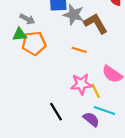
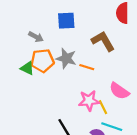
gray star: (74, 15) -> (66, 58), moved
green triangle: (20, 34) -> (27, 68), moved, turned 32

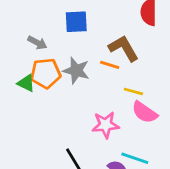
orange line: (87, 67) -> (110, 65), moved
yellow line: (103, 107) -> (133, 91), moved, turned -48

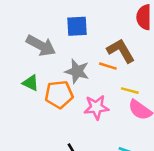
gray arrow: (37, 43) -> (41, 46), size x1.6
orange pentagon: (46, 73) -> (59, 94), moved
pink star: (106, 125) -> (96, 107), moved

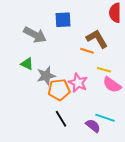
gray star: (77, 71) -> (46, 76), moved, turned -30
orange pentagon: (59, 94) -> (59, 90), moved
pink star: (96, 107) -> (78, 83), turned 30

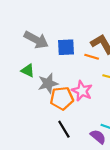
blue square: (63, 20) -> (66, 47), moved

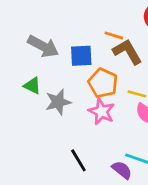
orange line: (92, 57) -> (114, 35), moved
orange pentagon: (62, 98) -> (103, 83), moved, turned 30

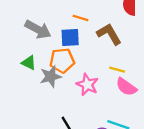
orange line: (114, 35) -> (80, 18), moved
orange pentagon: (103, 83) -> (62, 60), moved, turned -30

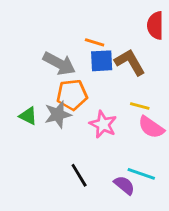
gray arrow: (38, 29) -> (59, 64), moved
blue square: (70, 37) -> (102, 61), moved
green triangle: (29, 63) -> (28, 116), moved

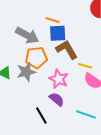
brown L-shape: (130, 62) -> (67, 50), moved
purple semicircle: (124, 185) -> (57, 99), moved

